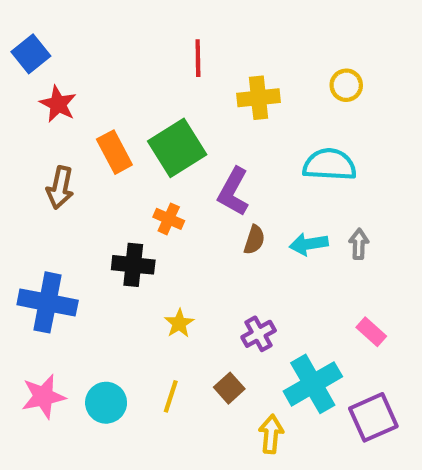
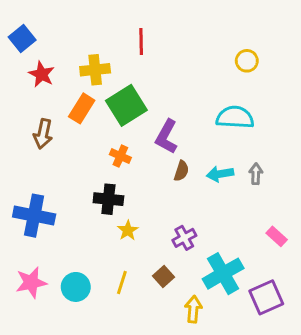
yellow cross: (259, 98) -> (95, 70), moved
orange rectangle: (114, 152) -> (82, 108), turned 60
black cross: (133, 265) -> (108, 199), moved
pink rectangle: (371, 332) -> (277, 236), moved

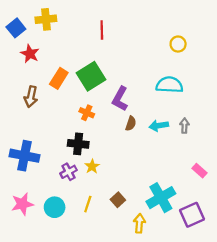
yellow cross: (95, 70) -> (46, 19), moved
purple cross: (184, 238) -> (69, 172), moved

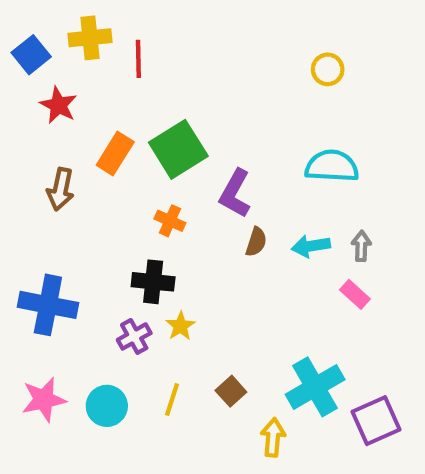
red line: (102, 30) -> (138, 59), moved
yellow circle: (178, 44) -> (328, 69), moved
pink rectangle: (200, 171) -> (355, 294), moved

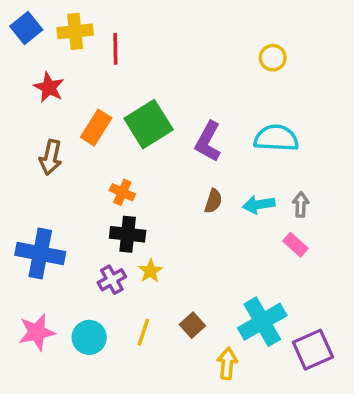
blue square: (31, 55) -> (26, 28), moved
purple L-shape: (235, 193) -> (208, 142), moved
orange cross: (170, 221) -> (122, 192), moved

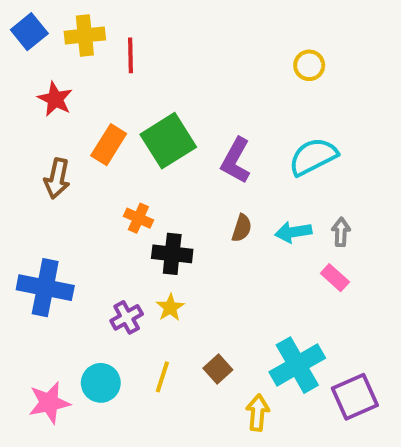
cyan semicircle: (276, 138) -> (313, 157), turned -30
black cross: (128, 234) -> (172, 254), moved
pink star: (37, 332) -> (49, 403), moved

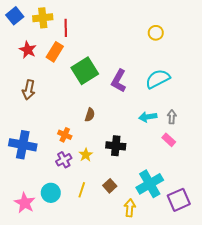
orange rectangle: (109, 145) -> (55, 52), moved
orange cross: (138, 218) -> (65, 135), moved
brown semicircle: (242, 228) -> (90, 115), moved
black cross: (172, 254) -> (116, 146), moved
pink star: (49, 403) -> (25, 203), turned -30

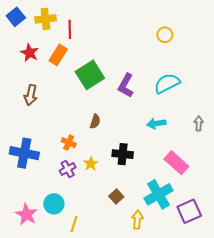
gray arrow: (172, 117) -> (199, 124), moved
pink rectangle: (169, 140) -> (176, 163), moved, size x1.6
yellow line: (82, 190) -> (74, 224), moved

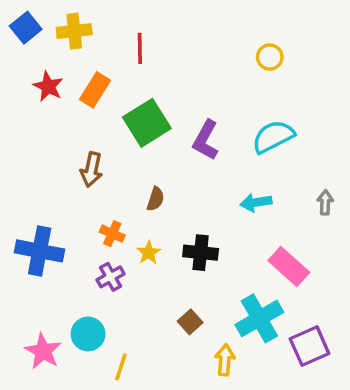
red line: (70, 29) -> (140, 48), moved
brown arrow: (31, 95) -> (91, 170), moved
yellow star: (91, 164) -> (149, 253), moved

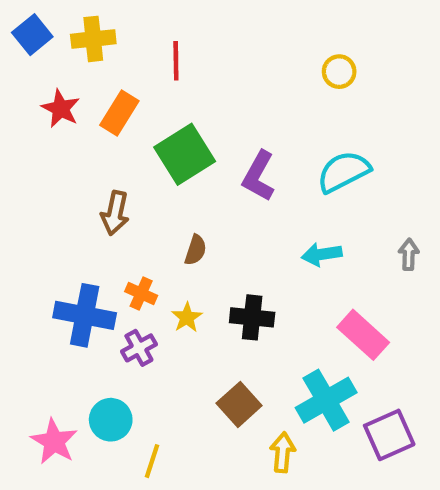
blue cross: (40, 251) -> (85, 315), moved
brown square: (190, 322) -> (239, 404), size x1.4

